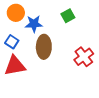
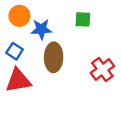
green square: (68, 16) -> (83, 19), turned 32

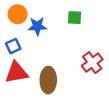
blue square: (15, 51) -> (13, 46), turned 32
brown ellipse: (54, 57) -> (48, 80), moved

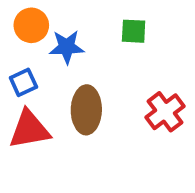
brown ellipse: (48, 80) -> (86, 110), moved

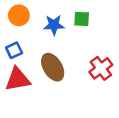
blue star: (67, 47) -> (54, 25), moved
brown ellipse: (86, 110) -> (53, 67), turned -32

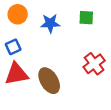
green square: (82, 19) -> (86, 18), moved
brown ellipse: (53, 67) -> (49, 81), moved

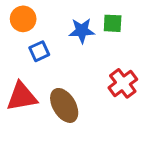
blue star: (50, 23) -> (82, 31), moved
blue square: (13, 47) -> (39, 51), moved

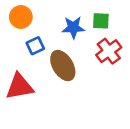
red cross: (123, 83) -> (109, 51), moved
brown ellipse: (64, 105) -> (63, 66), moved

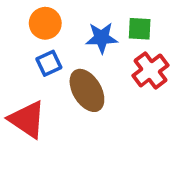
orange circle: (21, 17) -> (45, 23), moved
red triangle: (19, 87) -> (27, 119), turned 44

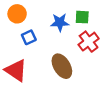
orange circle: (45, 23) -> (17, 14), moved
brown ellipse: (87, 90) -> (62, 66), moved

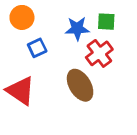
red cross: (89, 42) -> (99, 53), moved

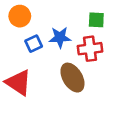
blue star: (77, 29) -> (60, 37), moved
red cross: (99, 53) -> (90, 49), turned 30

